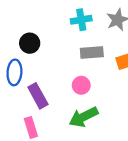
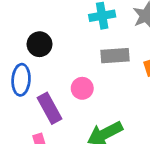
pink circle: (81, 85) -> (82, 88), moved

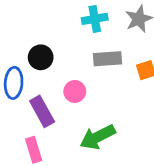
black circle: (40, 44) -> (41, 57), moved

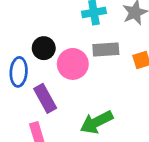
pink circle: (75, 91) -> (73, 64), moved, size x1.5

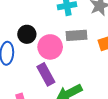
purple rectangle: (45, 98) -> (46, 74), moved

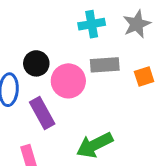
purple rectangle: (46, 74) -> (42, 113), moved

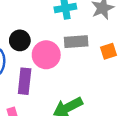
purple rectangle: (42, 113) -> (25, 81), turned 35

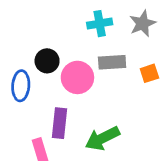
purple rectangle: (25, 81) -> (59, 123), moved

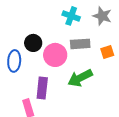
cyan cross: (100, 24) -> (71, 16), turned 30
gray star: (143, 24) -> (102, 16), turned -30
green arrow: (102, 138) -> (80, 78), moved

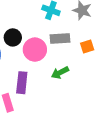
green arrow: (80, 78) -> (60, 73), size x0.7

